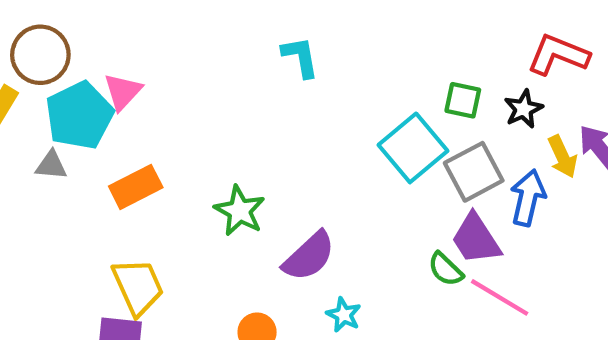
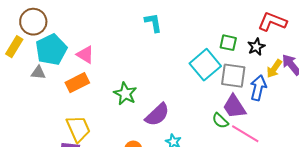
pink triangle: (123, 92) -> (85, 55), moved, turned -42
yellow arrow: (562, 157) -> (274, 69), turned 60
gray square: (474, 172) -> (233, 76), turned 36

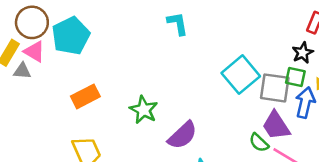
green square: (228, 43) -> (295, 77), moved
cyan pentagon: (51, 50) -> (71, 36), moved
pink triangle: (85, 55) -> (34, 52), moved
gray triangle: (38, 73) -> (22, 71), moved

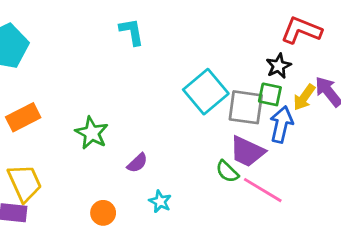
purple trapezoid: (276, 126) -> (247, 152), turned -32
purple semicircle: (182, 135) -> (137, 163), size x0.6

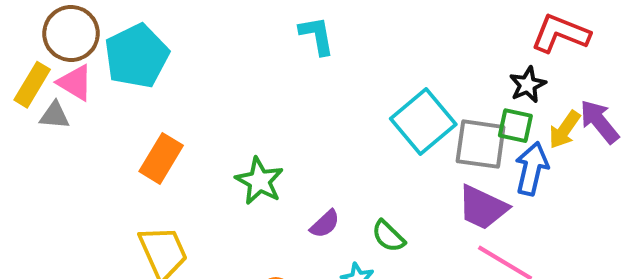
orange rectangle: (23, 117) -> (161, 158), turned -32
green semicircle: (227, 171) -> (388, 236), moved

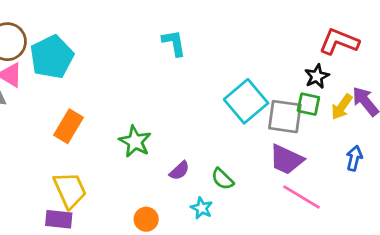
blue arrow: (532, 169) -> (354, 158), moved, size x0.7

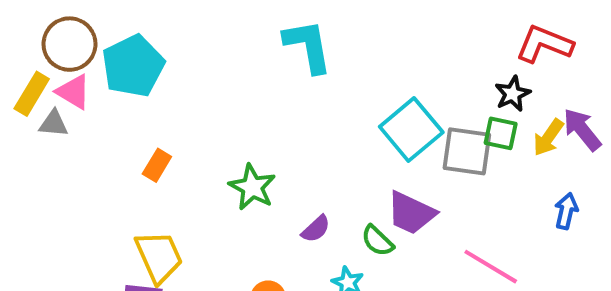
cyan L-shape: (174, 43) -> (308, 46), size x1.4
orange rectangle: (68, 126) -> (157, 165), size x0.7
purple trapezoid: (286, 160) -> (411, 213), moved

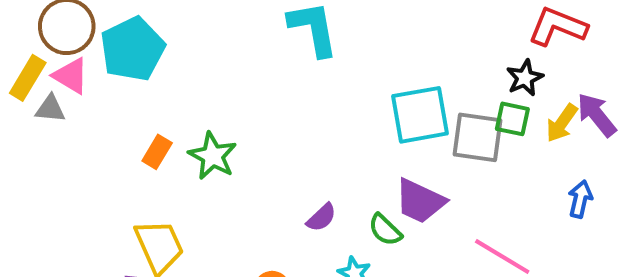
cyan square: (411, 130) -> (420, 115), turned 30
green star: (252, 187) -> (213, 156), moved

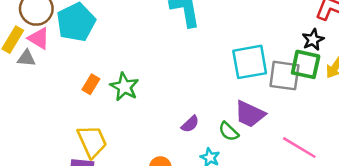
green square: (512, 119) -> (306, 64), size x1.4

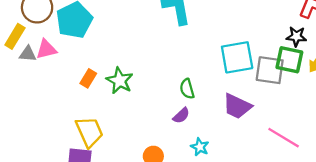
pink triangle: (39, 38) -> (46, 49), moved, turned -45
black star: (313, 40) -> (296, 36), turned 30
green semicircle: (229, 131) -> (187, 89), moved, turned 30

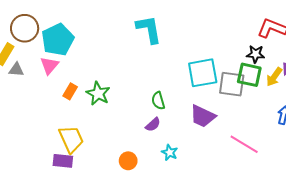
pink triangle: (46, 49) -> (49, 66), moved, turned -36

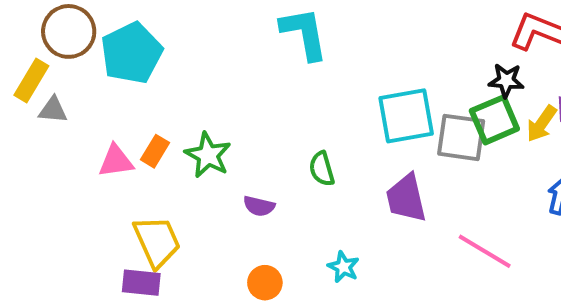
pink triangle: (49, 66) -> (116, 161), moved, turned 42
green square: (249, 75) -> (494, 120), turned -35
purple trapezoid: (203, 116) -> (406, 198), turned 52
purple semicircle: (153, 125) -> (259, 206), moved, turned 56

